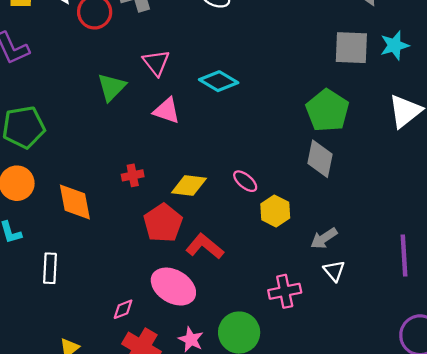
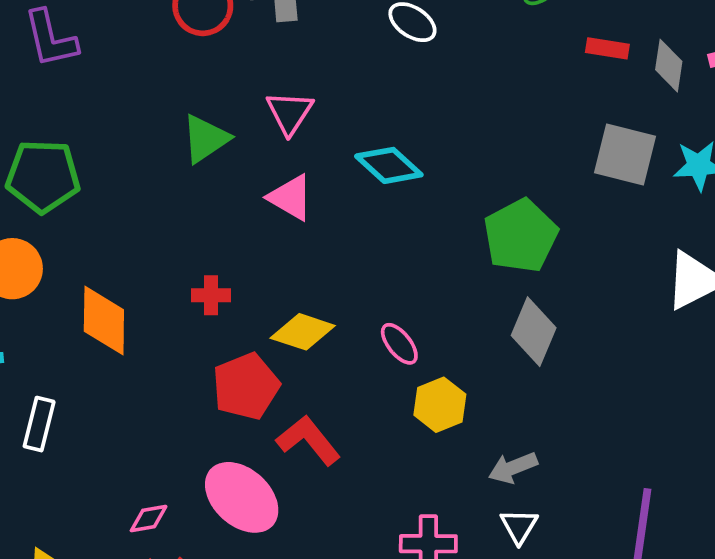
green pentagon: (327, 110) -> (521, 236), moved

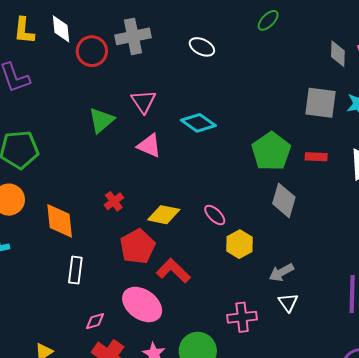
red rectangle: (607, 48) -> (316, 157), moved
red cross: (211, 295) -> (114, 201), turned -30
white rectangle: (39, 424) -> (75, 270), moved

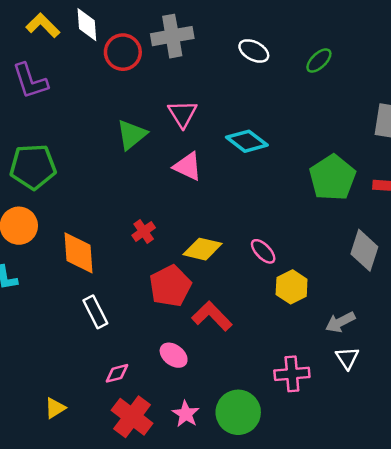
green ellipse: (268, 20) -> (319, 60), moved
yellow L-shape: (24, 31) -> (43, 25), turned 128
gray diamond: (284, 200) -> (364, 250), moved
white rectangle: (75, 270) -> (95, 312), turned -36
pink ellipse: (142, 304) -> (174, 355), size x0.6

